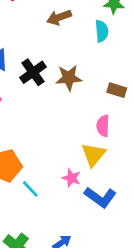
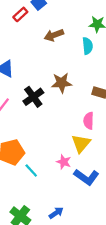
black cross: (33, 72) -> (33, 97), moved

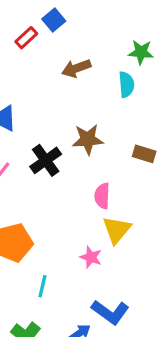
pink semicircle: (89, 121) -> (102, 196), moved
cyan line: (31, 171) -> (42, 286), moved, turned 56
blue L-shape: (86, 177) -> (110, 312), moved

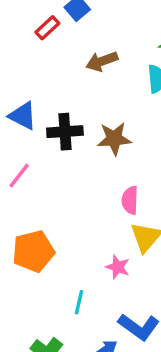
black cross: (46, 160) -> (65, 132), moved, turned 32
cyan line: (42, 286) -> (79, 302), moved

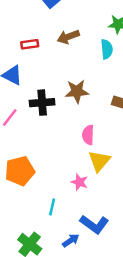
red rectangle: (47, 28) -> (30, 44), moved, turned 35
black cross: (65, 132) -> (42, 103), moved

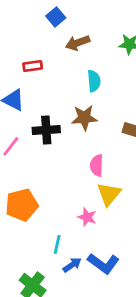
brown arrow: (68, 37) -> (78, 43), moved
cyan semicircle: (107, 49) -> (94, 81), moved
blue arrow: (71, 240) -> (72, 265), moved

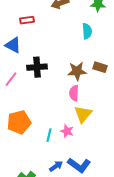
cyan semicircle: (94, 81) -> (87, 31), moved
brown star: (84, 118) -> (77, 71), moved
cyan line: (57, 244) -> (49, 135), moved

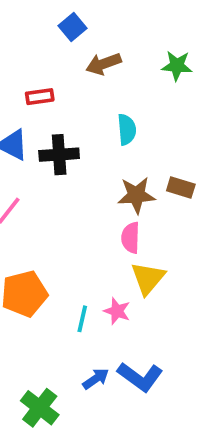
cyan semicircle: (87, 31) -> (127, 129), moved
black cross: (37, 67) -> (59, 155), moved

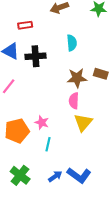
pink star: (117, 311) -> (42, 123), moved
green cross: (40, 408) -> (20, 175), moved

